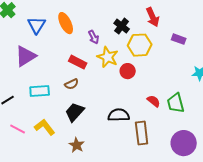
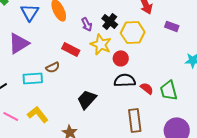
black cross: (122, 26) -> (110, 21), moved
brown semicircle: (72, 84) -> (53, 67), moved
black trapezoid: (75, 112) -> (87, 99), moved
black semicircle: (119, 115) -> (125, 80), moved

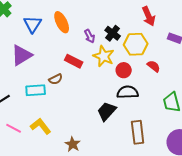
red semicircle: (147, 88) -> (154, 66), moved
black trapezoid: (87, 99) -> (107, 111), moved

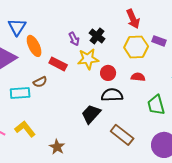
orange ellipse: (62, 22) -> (34, 46), moved
yellow hexagon: (136, 44) -> (136, 47), moved
yellow star: (104, 56) -> (88, 59), turned -30
red semicircle: (154, 66) -> (138, 77), moved, turned -32
brown rectangle: (138, 132) -> (122, 135), turned -45

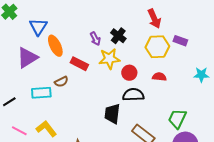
green trapezoid: (156, 105) -> (177, 119), moved, turned 40
black trapezoid: (91, 114) -> (112, 114), turned -35

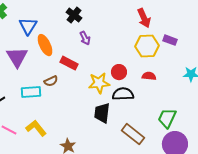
black cross: (118, 36) -> (74, 15), moved
purple triangle: (27, 58) -> (17, 57), turned -30
yellow star: (109, 59) -> (99, 83), moved

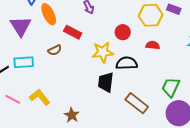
red circle: (119, 72) -> (123, 32), moved
cyan rectangle: (31, 92) -> (24, 62), moved

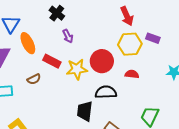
red circle: (123, 32) -> (102, 61), size x1.5
yellow star: (103, 52) -> (77, 69), moved

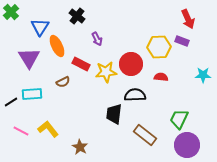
black cross: (57, 13) -> (77, 16), moved
red arrow: (127, 16) -> (188, 19), moved

